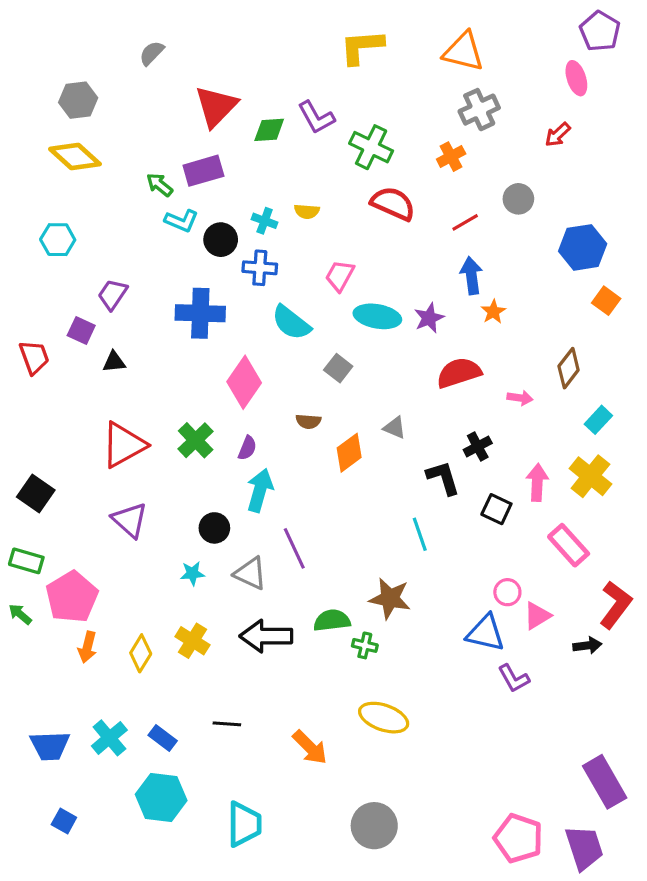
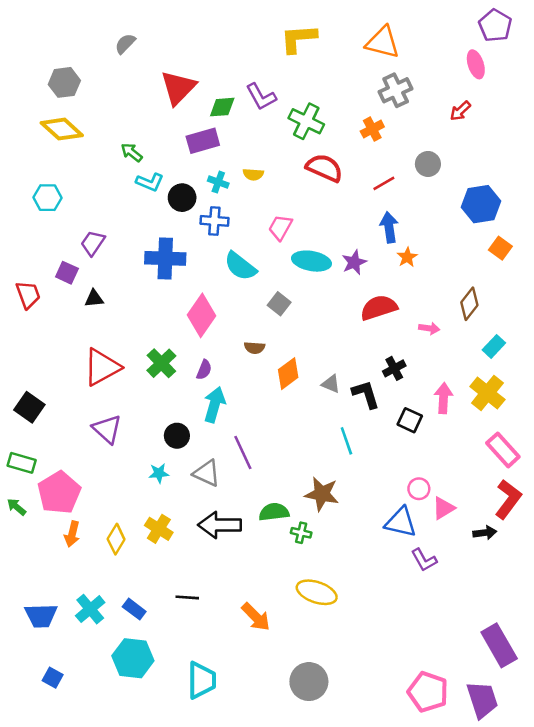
purple rectangle: (203, 171) -> (203, 141), moved
gray triangle: (395, 428) -> (331, 384), moved
pink rectangle: (569, 545) -> (503, 450), moved

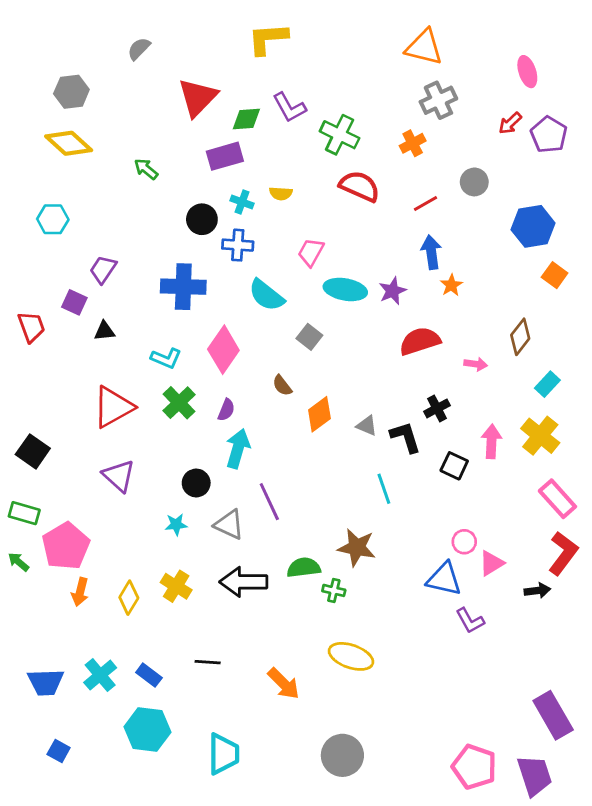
purple pentagon: (495, 26) -> (549, 135), moved
yellow L-shape: (299, 38) -> (268, 39), moved
cyan L-shape: (150, 182) -> (166, 358), moved
brown semicircle: (255, 348) -> (282, 386), turned 48

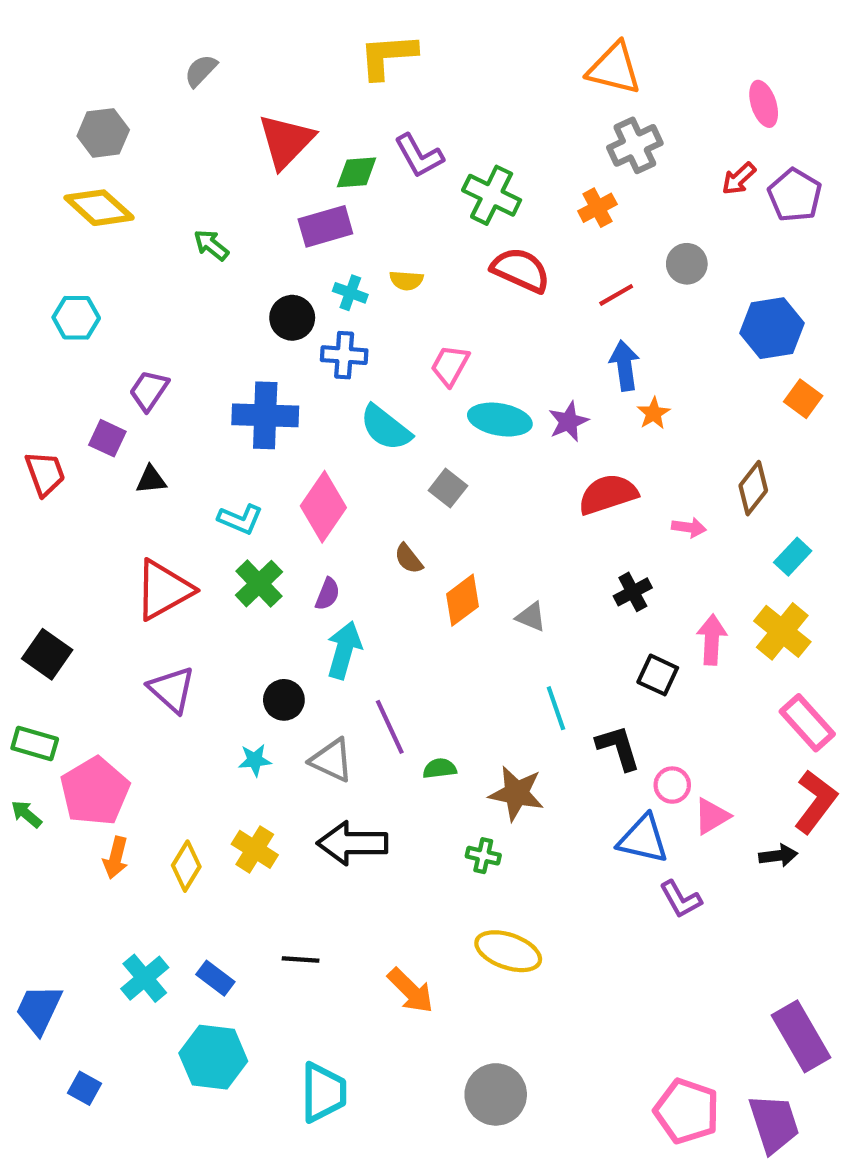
black L-shape: (405, 437) -> (618, 748), moved
green semicircle: (304, 568) -> (440, 768), moved, size x0.7
blue trapezoid: (46, 682) -> (39, 1009), moved, turned 117

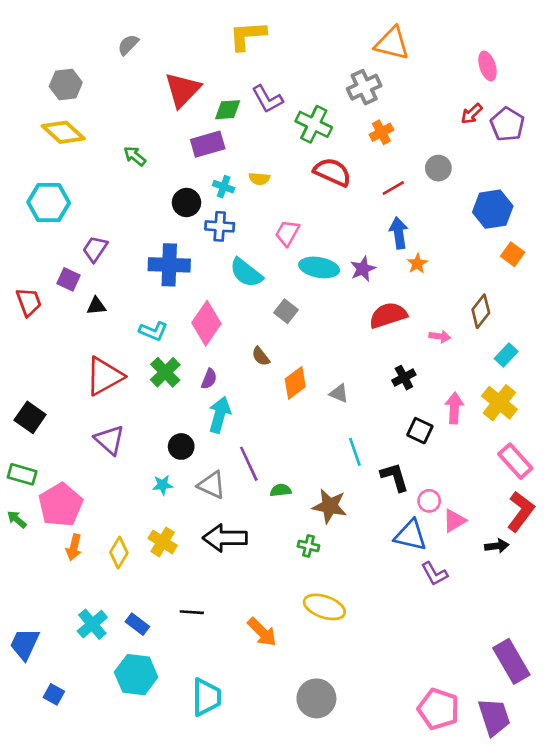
gray cross: (635, 145) -> (364, 87), moved
cyan hexagon: (76, 318) -> (49, 203), size x1.4

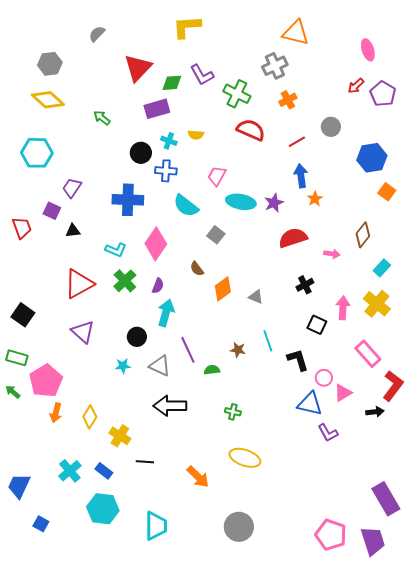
pink rectangle: (515, 461) -> (368, 354), moved
brown star: (330, 506) -> (238, 350), moved, size x0.6
yellow cross: (163, 542) -> (120, 436), moved

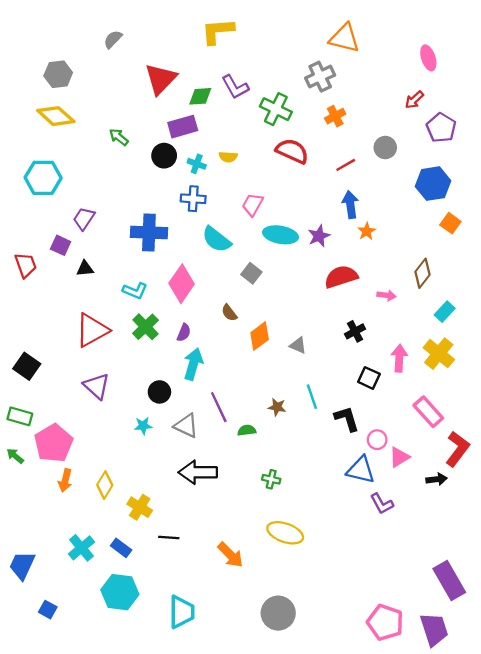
purple pentagon: (383, 94) -> (441, 128), moved
black circle: (141, 153) -> (164, 156), moved

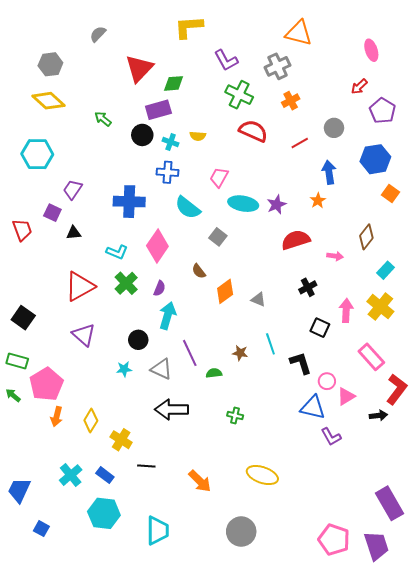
purple L-shape: (235, 87) -> (226, 60), moved
blue arrow: (350, 205) -> (329, 172), moved
yellow ellipse: (285, 533) -> (262, 475), moved

